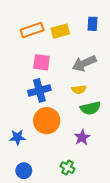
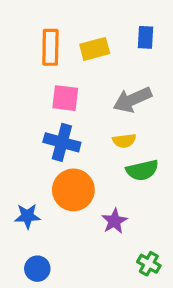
orange rectangle: (32, 30) -> (50, 47), turned -70
blue cross: (39, 90) -> (62, 142), turned 30
purple star: (82, 137) -> (114, 221), moved
green cross: (68, 168) -> (149, 264), moved

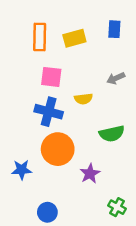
gray arrow: (132, 100) -> (116, 78), moved, size x0.6
yellow semicircle: (124, 141) -> (83, 99), moved
blue circle: (37, 269) -> (47, 212), moved

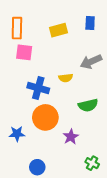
orange rectangle: (40, 37) -> (17, 28), moved
pink square: (51, 77) -> (24, 52), moved
gray arrow: (116, 78) -> (91, 62), size x1.5

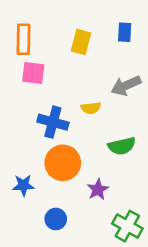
yellow rectangle: (59, 30) -> (81, 42), turned -60
green cross: (92, 163) -> (127, 226), size x1.5
blue circle: (37, 167) -> (56, 219), moved

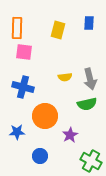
gray arrow: (126, 86) -> (90, 79), moved, turned -80
blue cross: (53, 122) -> (23, 87), moved

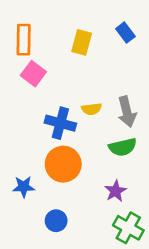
blue rectangle: (89, 23) -> (125, 33), turned -40
pink square: (24, 52) -> (33, 74), turned 30
blue cross: (23, 87) -> (60, 123), moved
purple star: (70, 135) -> (116, 191), moved

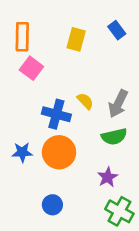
yellow semicircle: (91, 109) -> (85, 101), turned -126
gray arrow: (127, 112) -> (118, 104), turned 40
blue star: (24, 187) -> (22, 152), moved

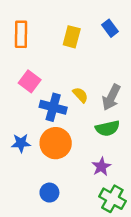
pink square: (31, 68) -> (30, 81), moved

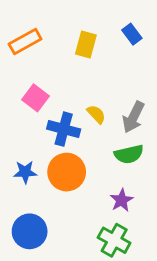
orange rectangle: (21, 34) -> (25, 42), turned 60
blue circle: (49, 193) -> (30, 231), moved, size x1.5
green cross: (112, 199) -> (114, 240), moved

